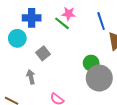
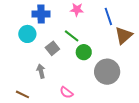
green line: (62, 23) -> (72, 36), moved
green circle: (91, 63) -> (84, 52), moved

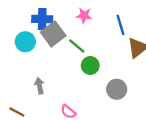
gray square: (52, 48) -> (53, 34), moved, size x1.5
gray circle: (107, 72) -> (117, 89), size x0.7

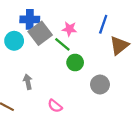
pink star: (84, 15) -> (69, 29), moved
blue line: (121, 25) -> (103, 24), turned 36

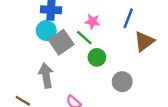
gray square: (40, 33) -> (61, 42), moved
cyan circle: (14, 41) -> (46, 31), moved
gray arrow: (28, 82) -> (46, 76), size x1.5

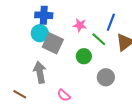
green line: (84, 38) -> (99, 39), moved
gray square: (61, 42) -> (53, 43), turned -30

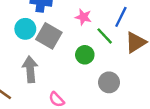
cyan circle: (40, 33) -> (25, 29), moved

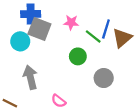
blue line: (121, 17) -> (106, 29), moved
gray square: (49, 36) -> (39, 29), moved

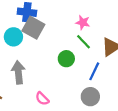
pink star: (71, 22) -> (83, 22), moved
blue line: (106, 29) -> (94, 71), moved
gray circle: (104, 78) -> (90, 97), moved

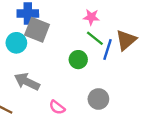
blue line: (94, 71) -> (108, 49), moved
gray arrow: (18, 72) -> (27, 82), turned -50
gray circle: (90, 97) -> (98, 99), moved

